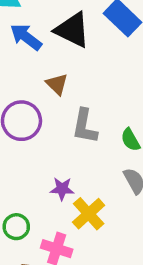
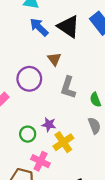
green circle: (16, 227) -> (28, 134), moved

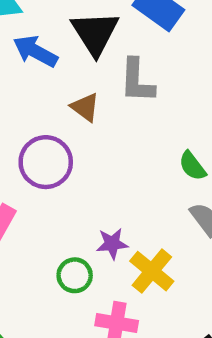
black triangle: (69, 27) -> (95, 33), turned 40
gray L-shape: (68, 87) -> (137, 81), moved

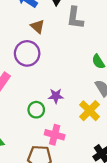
brown triangle: (85, 107) -> (38, 27), moved
yellow cross: (152, 271) -> (89, 111), moved

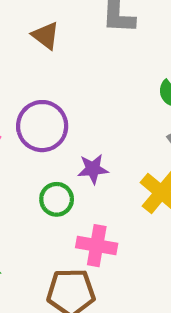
purple circle: (27, 53) -> (42, 126), moved

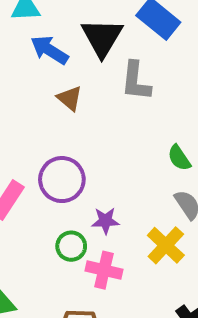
pink cross: (97, 246) -> (104, 270), moved

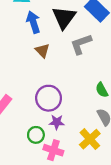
blue arrow: (49, 50) -> (33, 22), turned 35
gray L-shape: (136, 81) -> (81, 44), turned 60
purple circle: (62, 180) -> (49, 98), moved

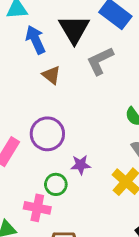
purple circle: (49, 98) -> (47, 134), moved
pink cross: (53, 150) -> (37, 208), moved

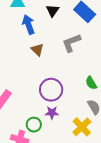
black triangle: (74, 29) -> (53, 11), moved, size x0.6
purple circle: (47, 134) -> (51, 90), moved

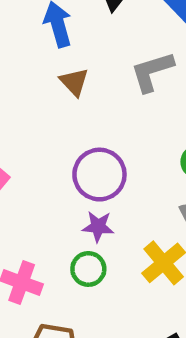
green circle: (34, 125) -> (88, 269), moved

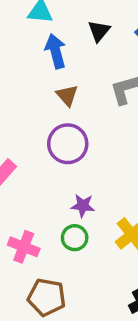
purple circle: (99, 175) -> (68, 144), moved

